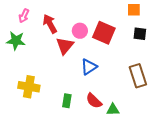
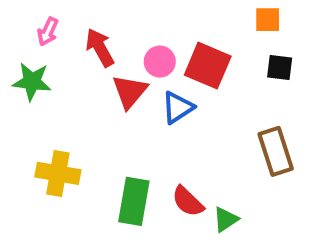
blue triangle: (89, 67) -> (178, 107), moved
green rectangle: (67, 101) -> (134, 201), size x1.6
green triangle: (113, 110) -> (226, 219), turned -32

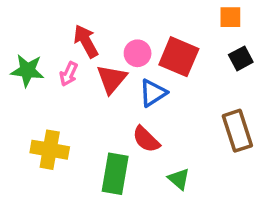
pink arrow: (48, 32) -> (69, 74), moved
black square: (280, 68) -> (241, 58), turned -35
red semicircle: (188, 201) -> (146, 139), moved
green triangle: (226, 219) -> (179, 179), moved, turned -45

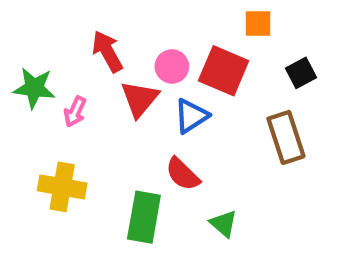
orange square: (230, 17) -> (258, 23), moved
pink arrow: (69, 74) -> (75, 112), moved
brown rectangle: (237, 131) -> (286, 137), moved

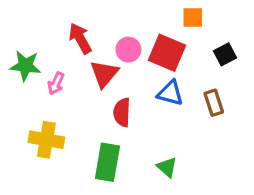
blue triangle: (191, 116) -> (170, 93), moved, turned 48
brown rectangle: (286, 137) -> (214, 103), size x0.7
red semicircle: (183, 174) -> (122, 112), moved, turned 48

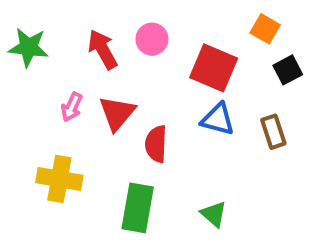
orange square: (193, 17) -> (265, 29), moved, turned 30
pink circle: (128, 50) -> (152, 39), moved
green star: (25, 66) -> (29, 47), moved
red triangle: (104, 74) -> (117, 113), moved

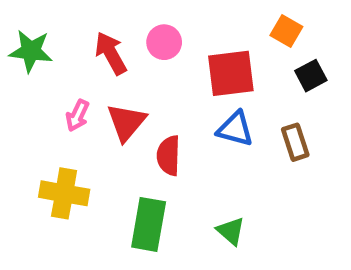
red square: (214, 68) -> (231, 73), turned -30

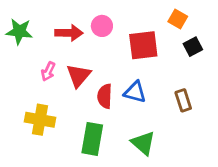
red arrow: (111, 53) -> (69, 33), turned 120
blue triangle: (235, 129) -> (135, 92), moved
brown rectangle: (295, 142) -> (183, 100), moved
green triangle: (231, 231) -> (143, 143), size x1.4

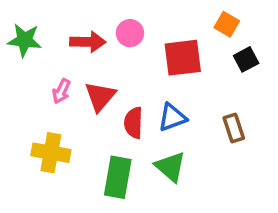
blue triangle: (135, 92) -> (172, 117), turned -35
green triangle: (143, 143) -> (170, 167), moved

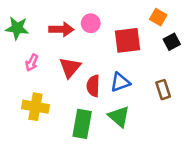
pink arrow: (61, 91) -> (32, 63), moved

